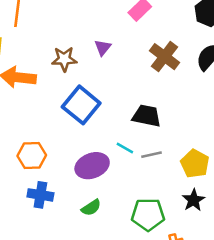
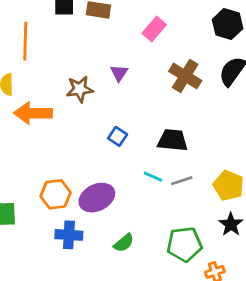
blue square: (81, 105) -> (118, 136), moved, size x0.5
purple ellipse: (92, 166) -> (97, 198), moved

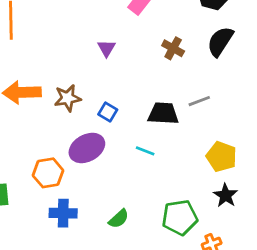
brown cross: (185, 76) -> (173, 48), size x0.7
brown star: (80, 89) -> (68, 98), moved
gray line: (182, 181) -> (199, 101), moved
purple ellipse: (97, 198) -> (87, 148), moved

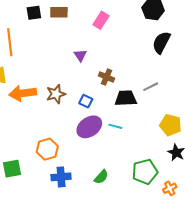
brown cross: (173, 48) -> (106, 77), moved
purple ellipse: (87, 148) -> (89, 127), moved

